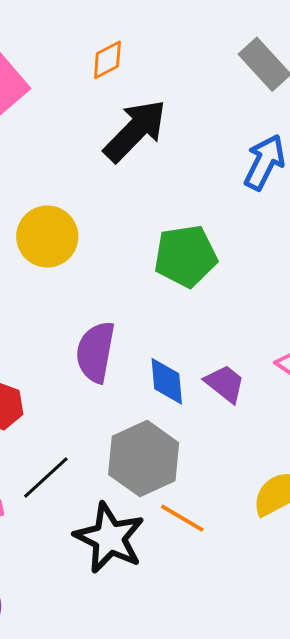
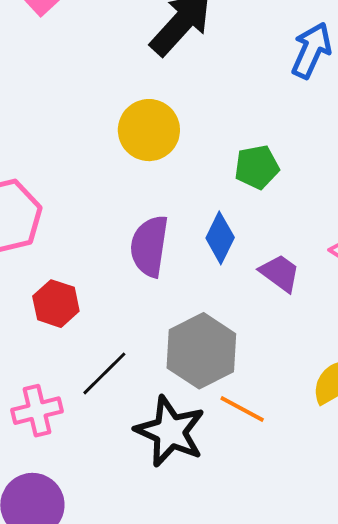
yellow circle: (47, 237) -> (149, 130), moved
green pentagon: (185, 256) -> (257, 167), moved, size x0.7
blue diamond: (167, 381) -> (220, 238), moved, turned 33

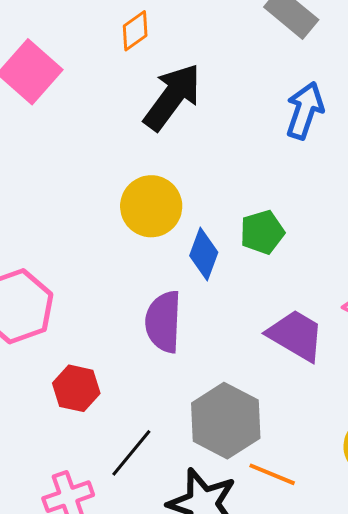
blue diamond: (220, 238) -> (204, 254), moved
purple trapezoid: (280, 273) -> (296, 335), size x1.4

